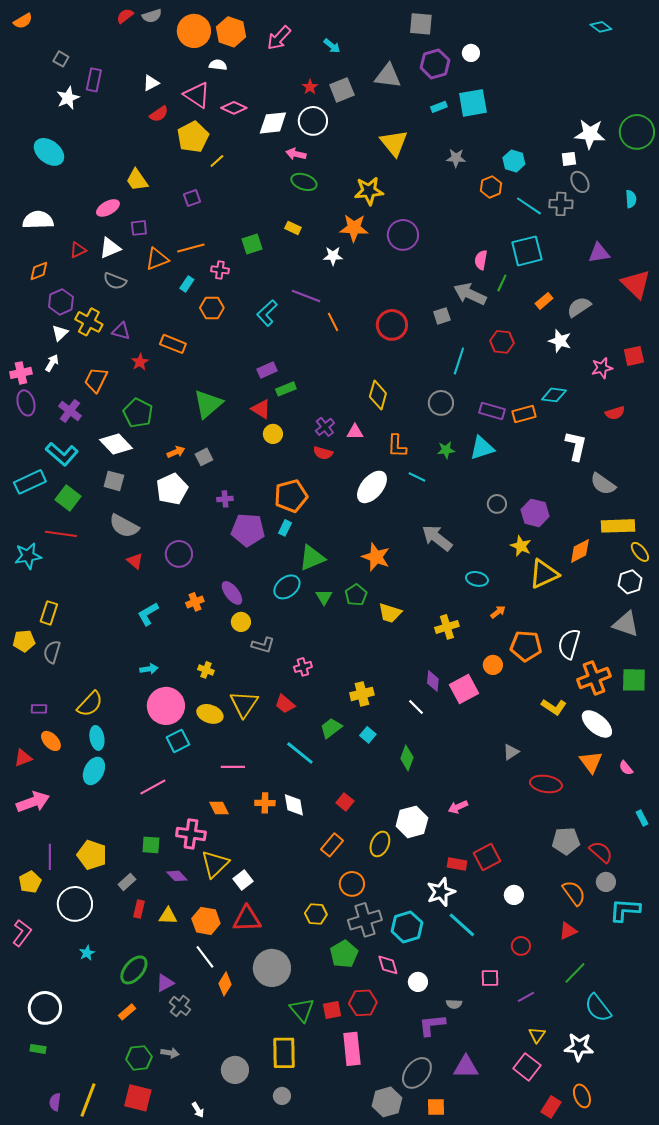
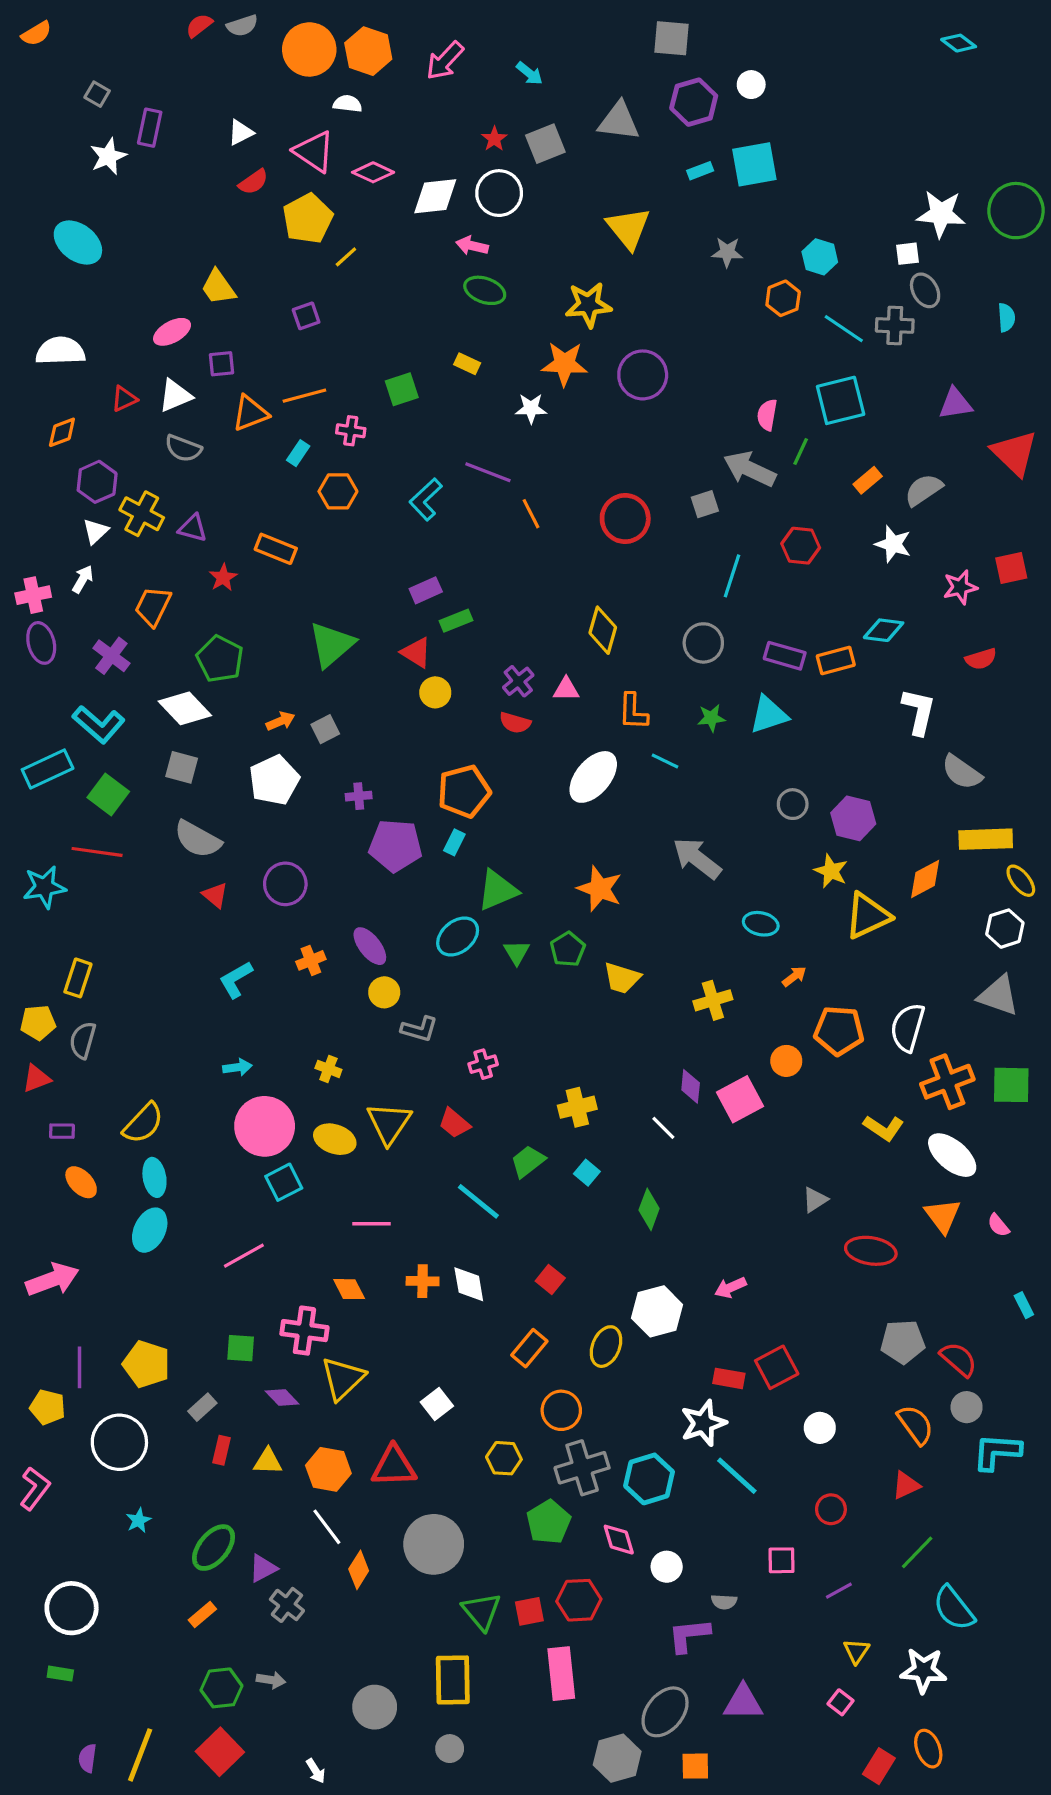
red triangle: (23, 758) -> (36, 1078), moved
white square: (243, 880) -> (437, 1404), moved
yellow pentagon: (30, 882) -> (48, 1407), turned -30
pink square: (527, 1067) -> (841, 1702), size x0.6
red square: (138, 1098) -> (220, 1752), turned 32

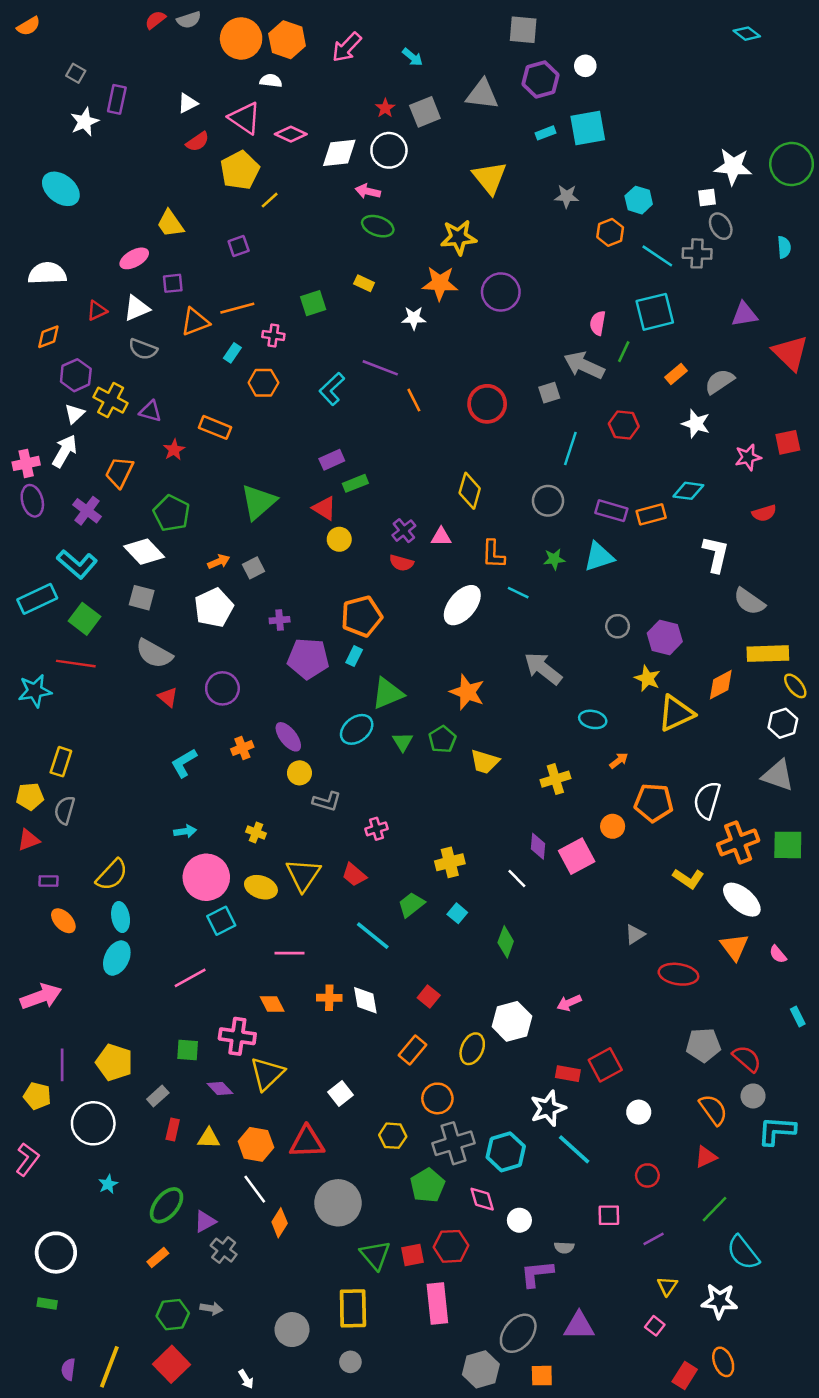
white arrow: (83, 579) -> (65, 451), size x1.5

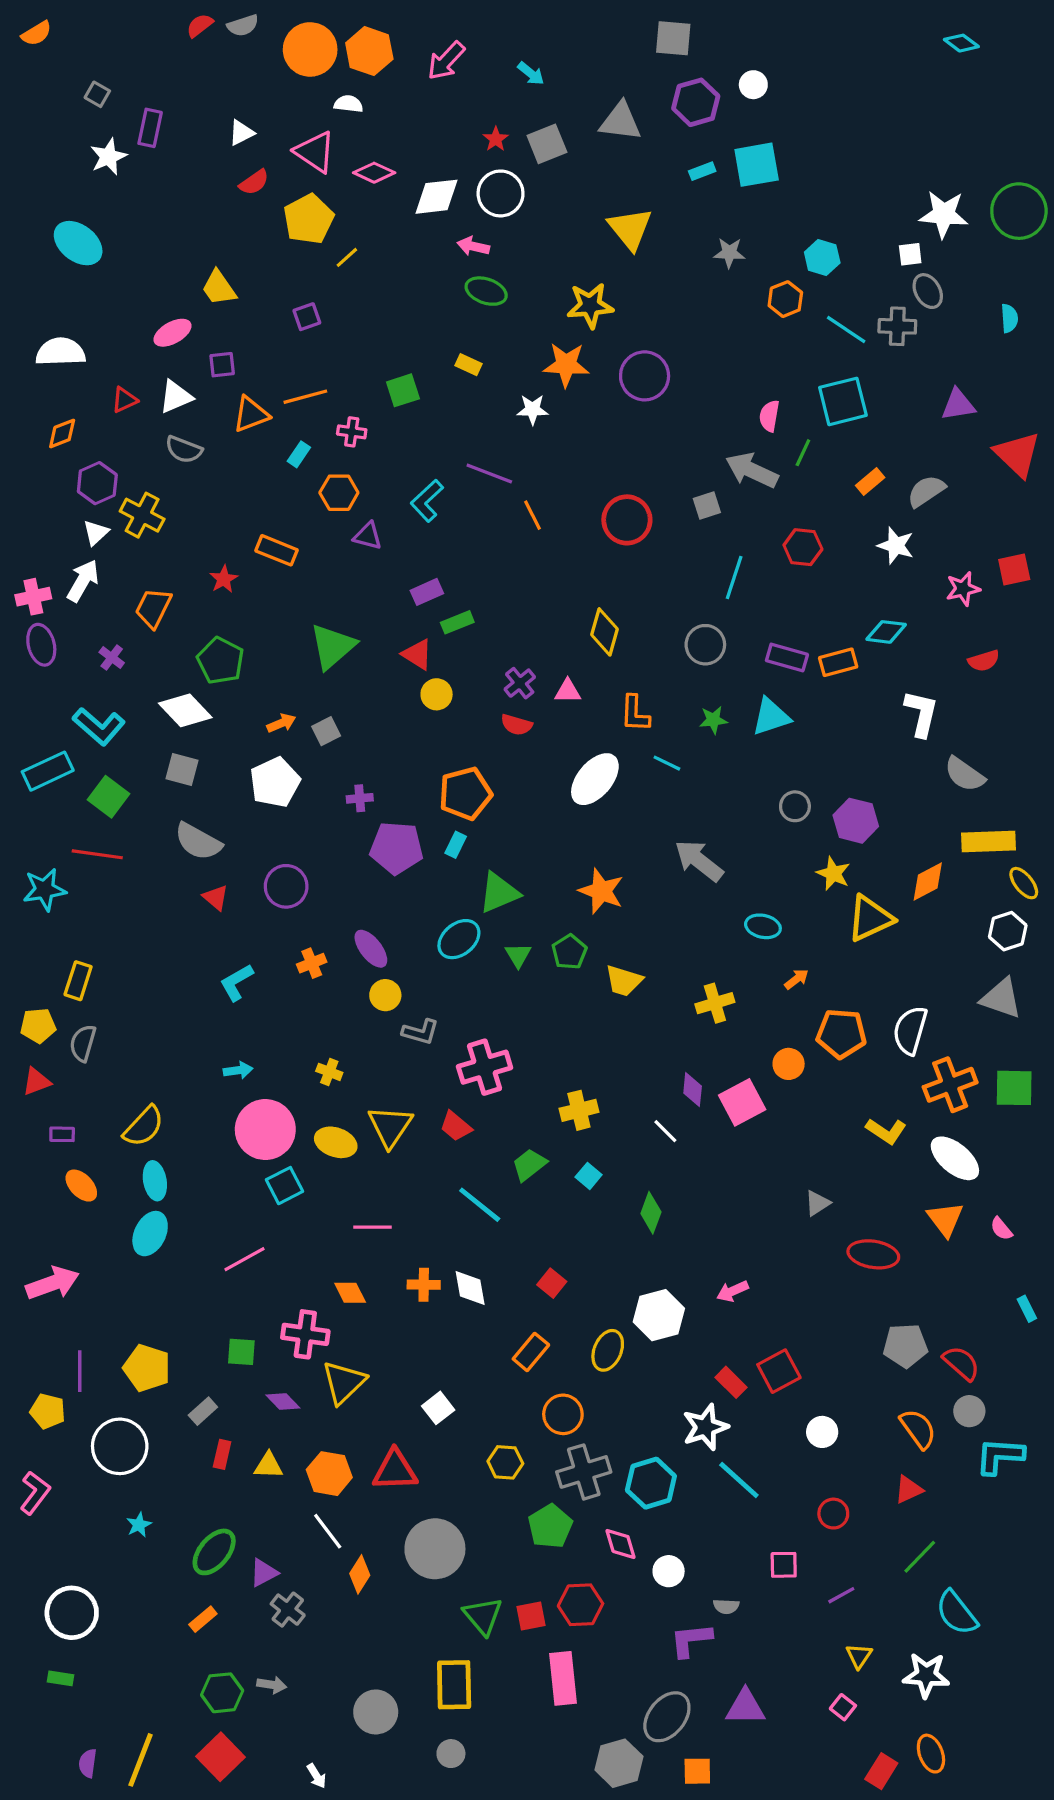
purple triangle: (150, 411) -> (368, 536), moved
purple cross: (87, 511) -> (112, 658), size x0.7
pink cross: (377, 829) -> (485, 1067), size x1.8
red rectangle: (568, 1074) -> (731, 1382), turned 35

